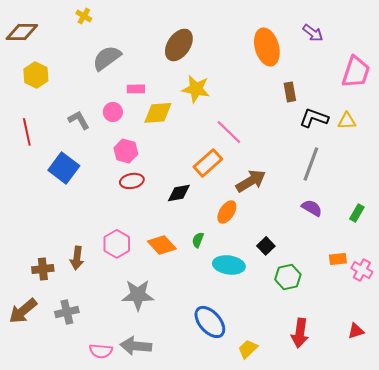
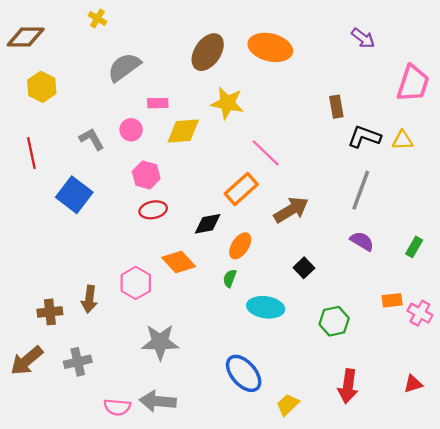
orange ellipse: (267, 47) -> (270, 47), moved, turned -60
orange ellipse: (227, 212) -> (240, 246), moved
orange diamond: (162, 245) -> (179, 262), moved
black square: (266, 246) -> (304, 268), moved

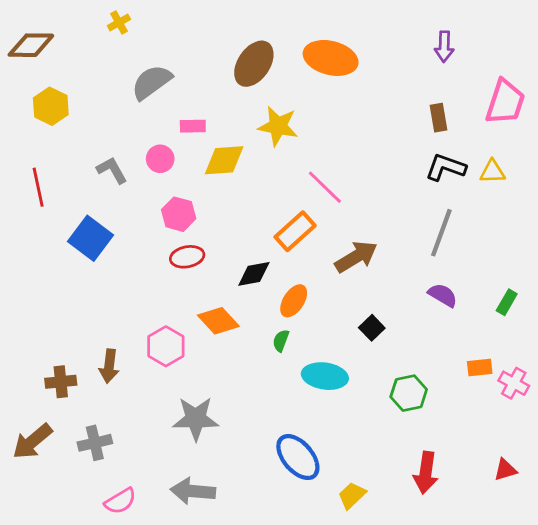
yellow cross: (97, 18) -> (119, 22), turned 30
purple arrow: (363, 38) -> (444, 47), turned 55
brown rectangle: (336, 107) -> (439, 118), moved
pink semicircle: (117, 407) -> (120, 501), moved, turned -36

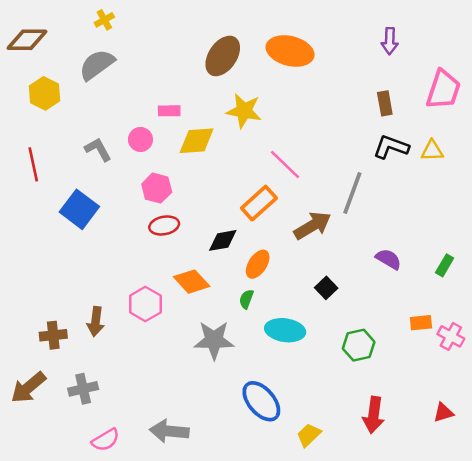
gray semicircle: (152, 82) -> (97, 65), moved
gray line: (441, 233) -> (352, 193), moved
gray star: (196, 419) -> (214, 340), moved

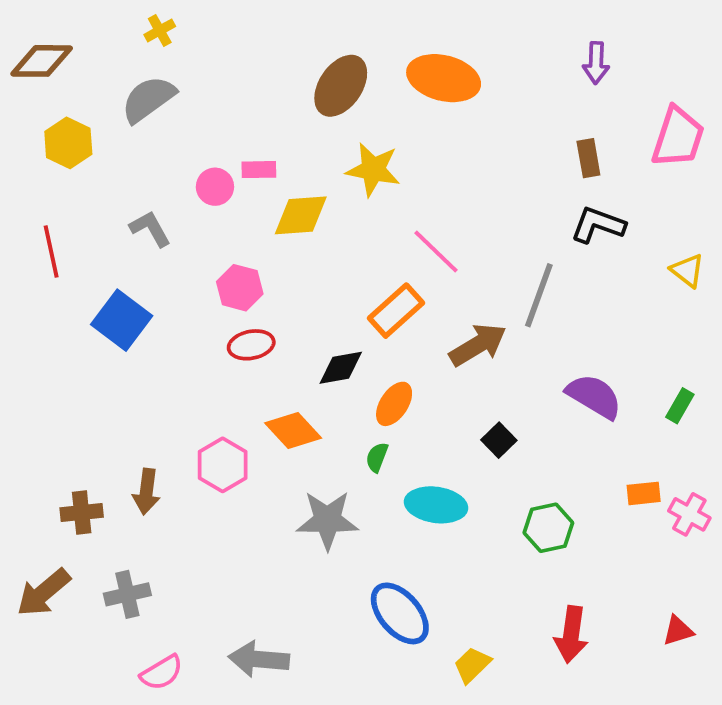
pink circle: (140, 139) -> (215, 187), moved
yellow triangle: (432, 151) -> (687, 271), moved, turned 40
purple semicircle: (389, 259) -> (594, 396), size x1.4

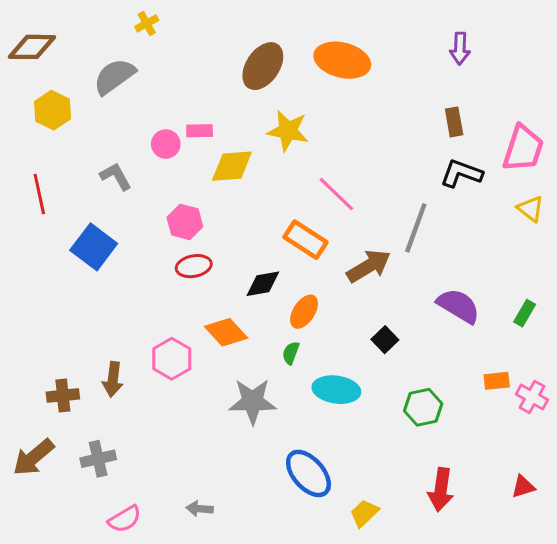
yellow cross: (160, 30) -> (147, 23), moved
pink trapezoid: (678, 137) -> (523, 148), moved
orange rectangle: (396, 311) -> (306, 240), turned 75
gray arrow: (259, 659) -> (200, 509), size x0.6

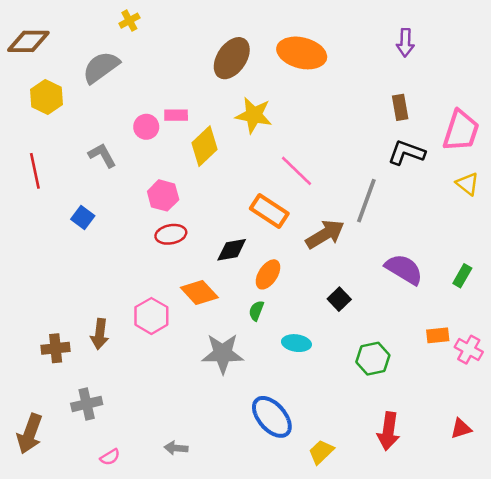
yellow diamond: (232, 166) -> (205, 146), turned -39
blue square: (94, 247) -> (83, 217), size x0.6
cyan ellipse: (336, 390) -> (296, 343), size x0.7
brown arrow: (33, 457) -> (30, 434), moved, turned -30
pink semicircle: (125, 519) -> (110, 457), size x0.7

